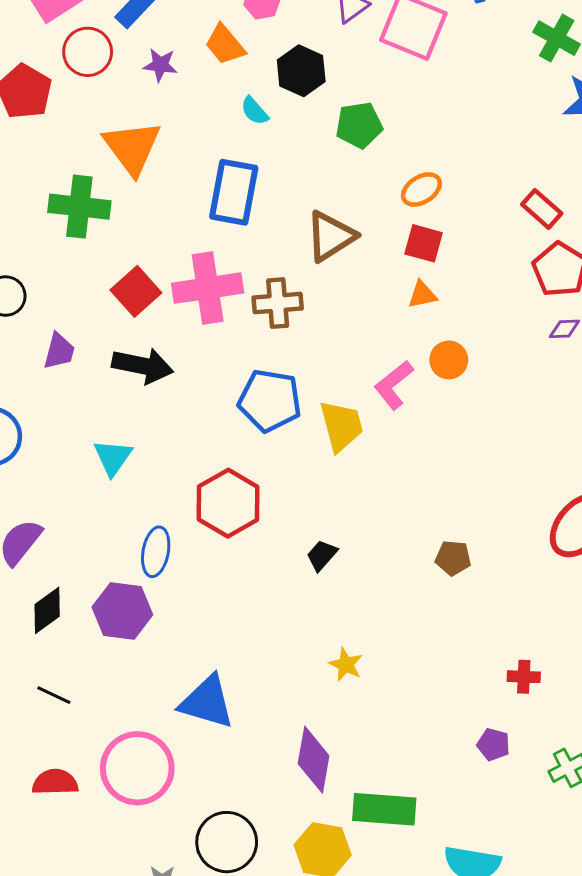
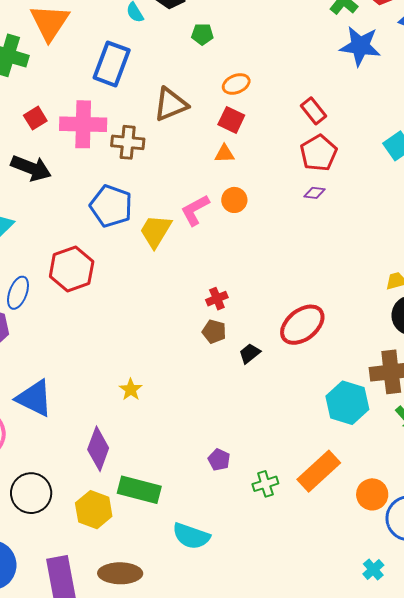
green pentagon: (359, 125) -> (202, 34), size x0.7
red square: (136, 291) -> (35, 118), size x0.7
yellow trapezoid: (341, 426) -> (156, 231), turned -144
black trapezoid: (322, 555) -> (250, 353), moved
red cross: (524, 677) -> (217, 299), moved, turned -35

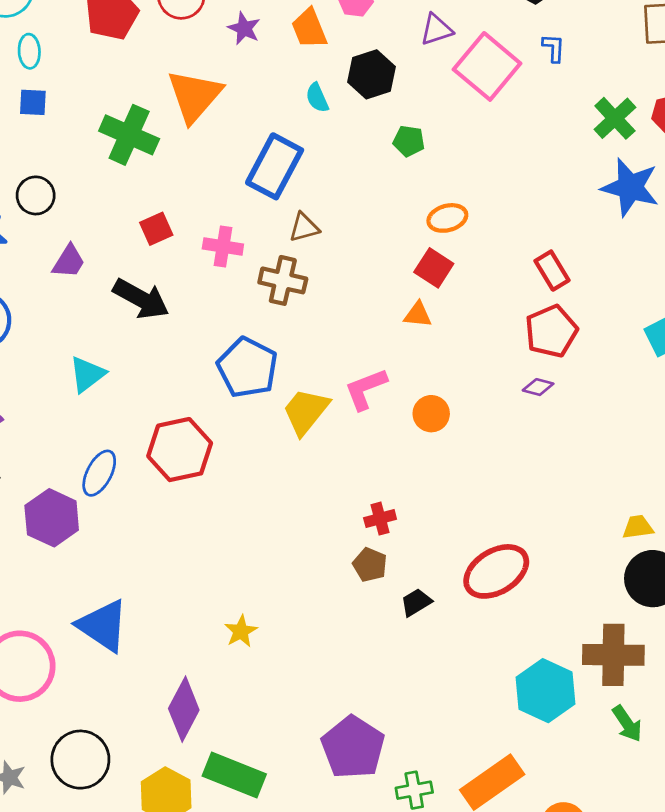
brown triangle: (171, 104) -> (304, 227), moved, size x0.6
pink cross: (83, 124) -> (223, 247), size x0.6
orange circle: (234, 200) -> (431, 414), moved
purple pentagon: (219, 460) -> (353, 747), size x2.0

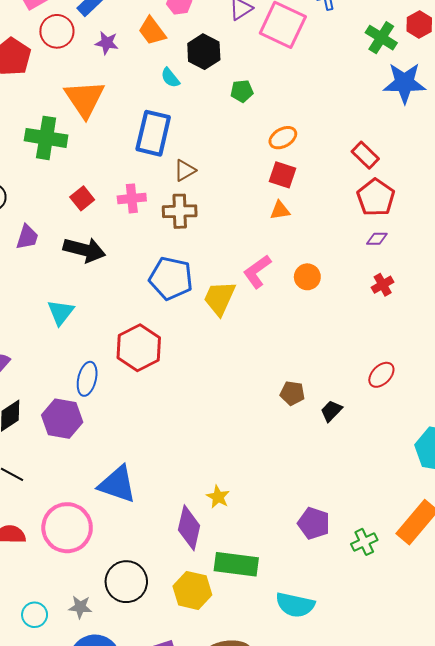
red cross: (380, 519) -> (383, 285), moved
red ellipse: (496, 571) -> (381, 375), size x0.6
yellow star: (241, 631) -> (218, 497), moved
purple pentagon: (353, 747) -> (314, 523), size x0.7

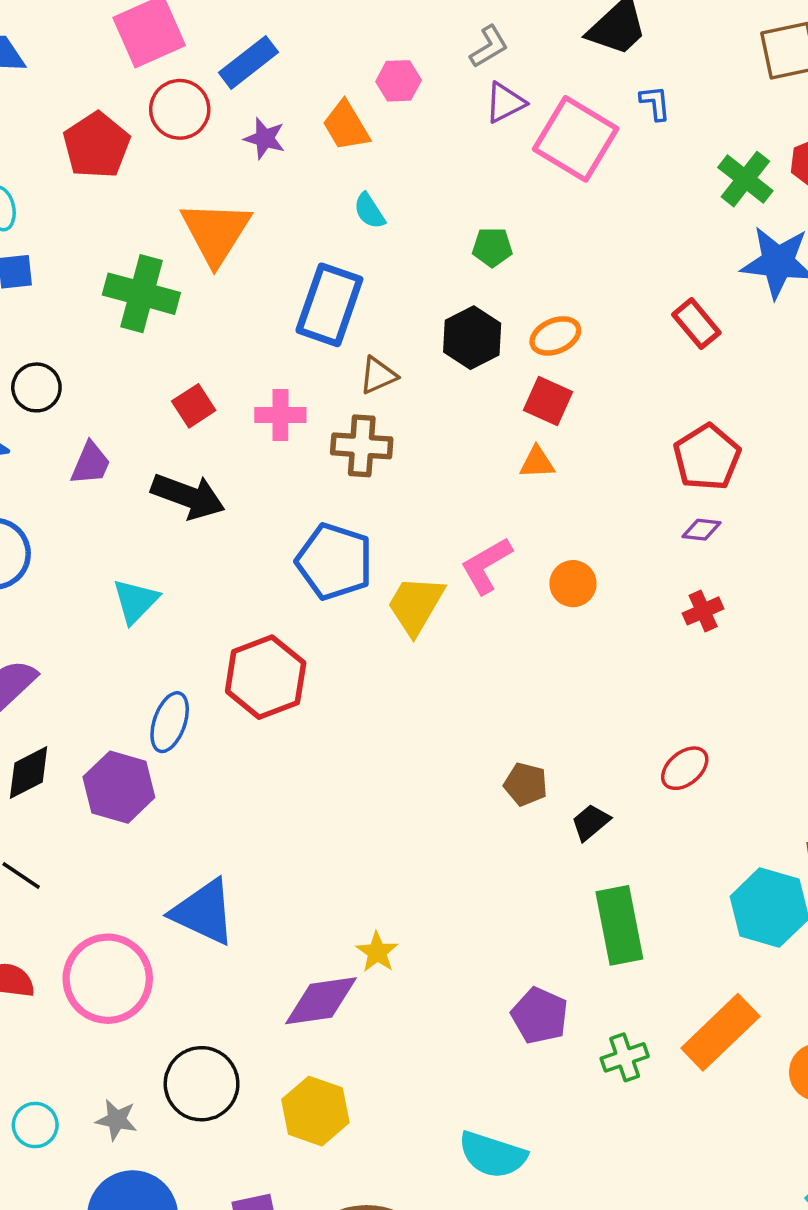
black hexagon: (204, 52) -> (472, 338), moved
red rectangle: (365, 155) -> (696, 324), moved
purple diamond: (189, 528) -> (321, 1001), turned 63
green rectangle: (236, 564) -> (619, 925), moved, turned 66

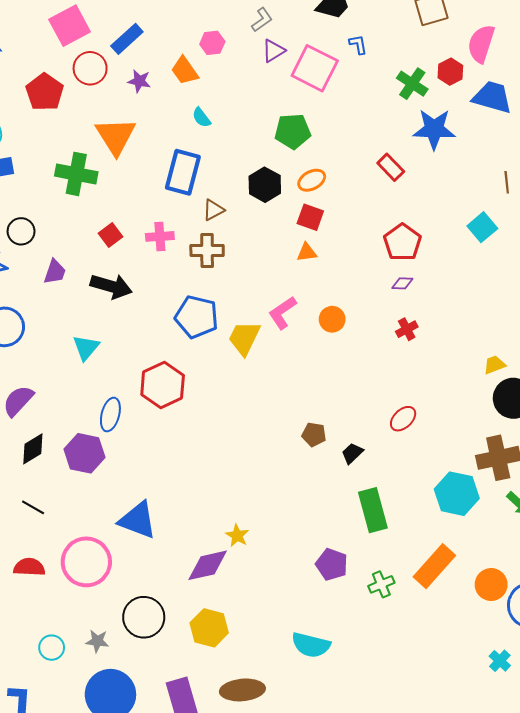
green pentagon: (492, 247) -> (293, 131), moved, size x1.6

